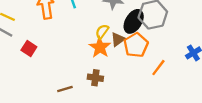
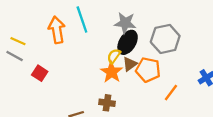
black ellipse: (134, 21) -> (128, 42), moved
orange pentagon: (136, 45) -> (148, 70), turned -30

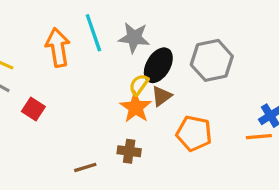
gray star: (125, 23) -> (134, 38), moved
orange pentagon: (148, 70) -> (194, 133), moved
orange line: (171, 93) -> (259, 137), moved, turned 48

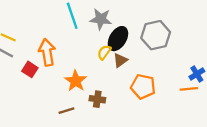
orange arrow: (58, 47) -> (47, 52), moved
orange star: (136, 107) -> (76, 81), moved

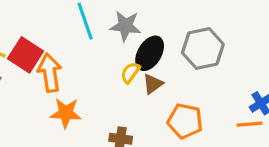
red square: (30, 69) -> (25, 55), moved, size x1.5
orange star: (76, 81) -> (66, 113), moved, turned -30

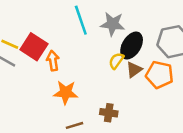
orange arrow: (50, 73) -> (53, 61), size x0.7
orange pentagon: (185, 121) -> (159, 75), moved

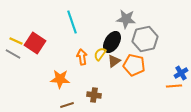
gray star: (113, 24) -> (126, 19), moved
orange arrow: (53, 61) -> (82, 57), moved

